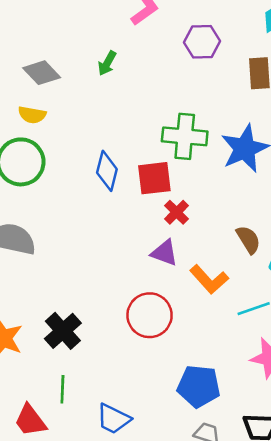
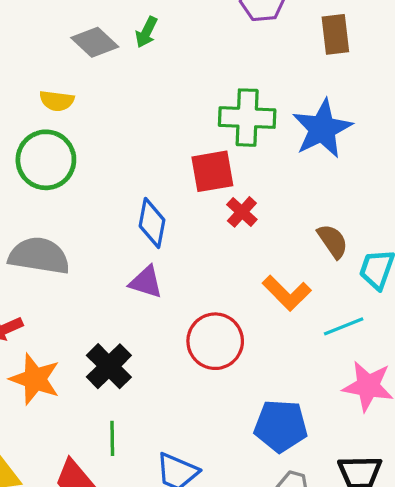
gray diamond: (42, 73) -> (95, 42), moved
blue diamond: (107, 171) -> (152, 223), moved
purple triangle: (164, 253) -> (146, 282), moved

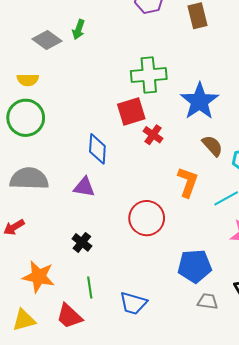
blue star: (322, 129) -> (199, 101), moved
purple triangle: (146, 282) -> (84, 187), moved
orange L-shape: (287, 293) -> (188, 182), turned -108
black cross: (109, 366) -> (82, 242), size x0.7
orange star: (35, 379) -> (39, 277), moved

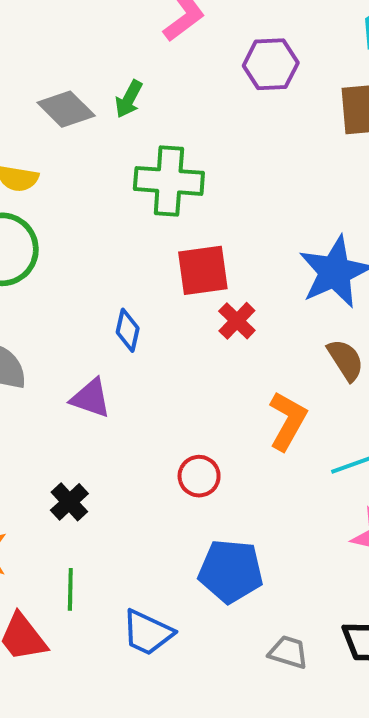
green cross: (149, 75) -> (169, 181), moved
blue diamond: (97, 149) -> (128, 330), size x0.7
red circle: (147, 218) -> (199, 476), size x0.6
blue pentagon: (195, 266) -> (231, 571), moved

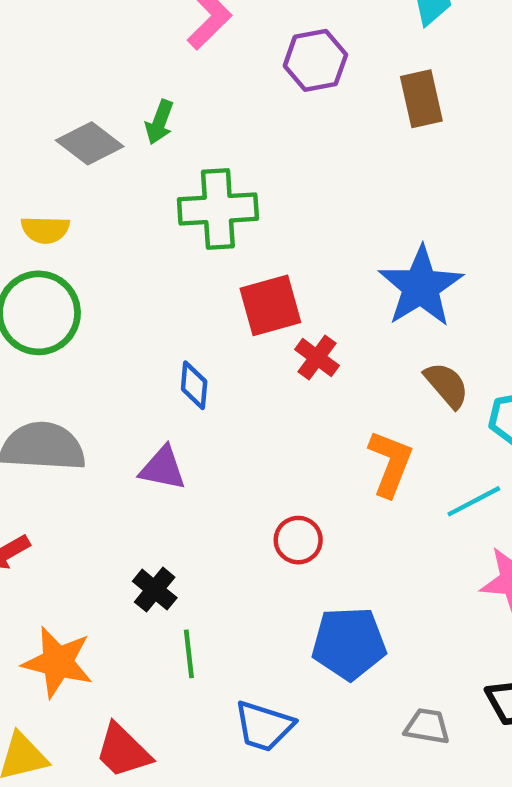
green line: (70, 589) -> (189, 654), moved

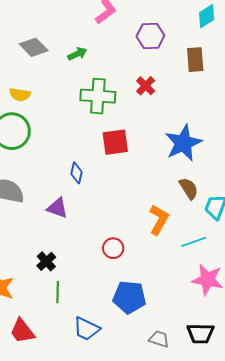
green arrow: (160, 122) -> (77, 54), turned -144
gray diamond: (90, 143) -> (34, 47), moved
red cross: (317, 358) -> (146, 86), moved

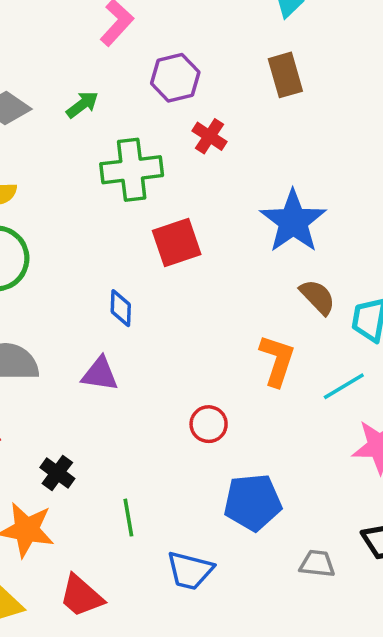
purple hexagon: (150, 36) -> (175, 78), moved
black cross: (46, 261) -> (57, 473), moved

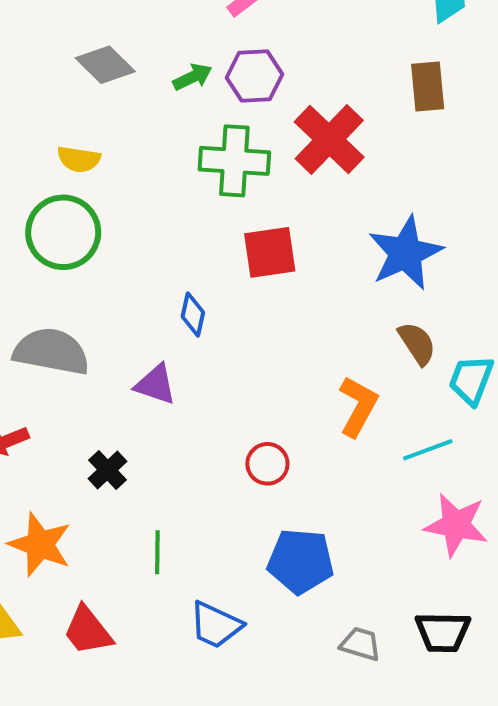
purple hexagon: (175, 78) -> (254, 76), moved
red cross: (210, 136) -> (329, 140), size x1.8
black cross: (57, 473) -> (107, 470), moved

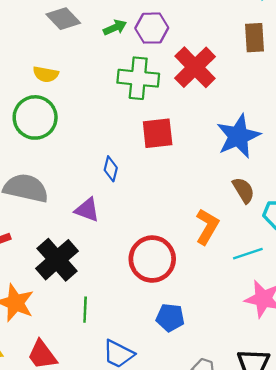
red circle: (267, 464) -> (152, 259), size x1.8
black cross: (107, 470) -> (57, 260), size x1.8
blue pentagon: (301, 561) -> (170, 318), size x0.7

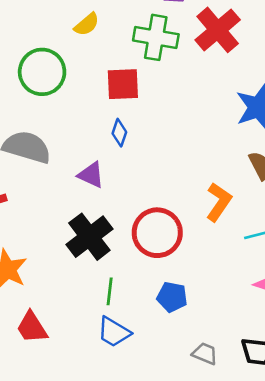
yellow semicircle: (46, 74) -> (87, 24), moved, turned -55
red square: (158, 133) -> (123, 84), moved
black cross: (57, 260) -> (89, 237), moved
green line: (85, 310) -> (110, 291), moved

